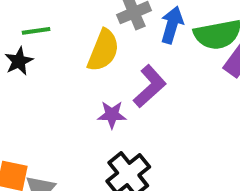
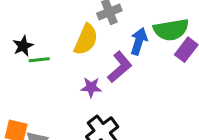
blue arrow: (172, 25) -> (139, 41), moved
green line: (36, 31) -> (39, 60), moved

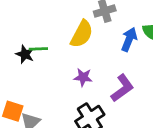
black star: (23, 46) -> (25, 54), moved, turned -30
purple L-shape: (120, 67) -> (122, 88), moved

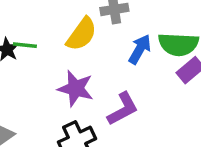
purple star: (83, 77) -> (76, 88), size x1.5

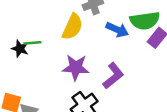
blue arrow: (140, 49) -> (117, 30), turned 95

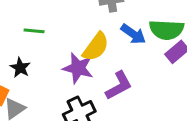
yellow semicircle: (72, 27) -> (96, 47), moved
black star: (20, 49) -> (20, 68), moved

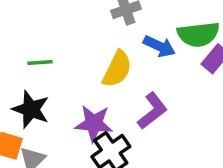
black star: (20, 68) -> (31, 109), size x1.5
purple star: (78, 68) -> (94, 123), moved

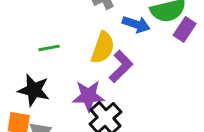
green line: (40, 63) -> (49, 48), moved
purple L-shape: (152, 111) -> (121, 67), moved

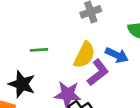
blue arrow: (136, 24) -> (117, 55), moved

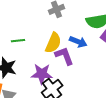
purple L-shape: (98, 73) -> (64, 56), turned -70

